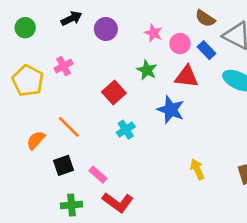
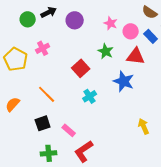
green circle: (25, 28) -> (28, 19), moved
orange semicircle: (36, 140) -> (13, 104), moved
red L-shape: (118, 202) -> (84, 151), turned 110

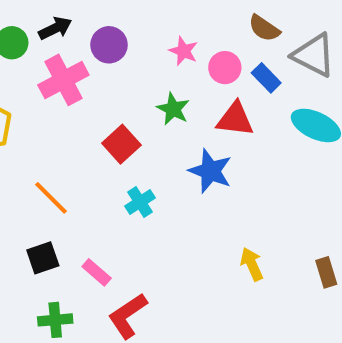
pink cross: (43, 48) -> (63, 80), moved, size x1.6

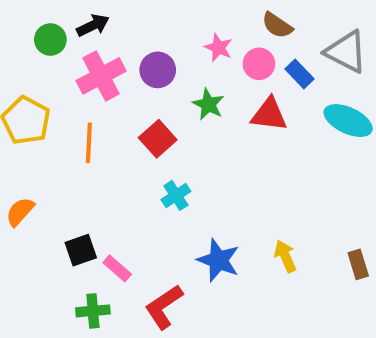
brown semicircle: (264, 28) -> (277, 25), moved
purple circle: (109, 45) -> (158, 70), moved
blue star: (210, 171) -> (218, 260), moved
orange line: (51, 198) -> (89, 143), moved, turned 48
pink rectangle: (97, 272) -> (117, 268), moved

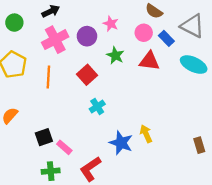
green circle: (50, 40) -> (14, 23), moved
pink star: (218, 48) -> (111, 24), moved
yellow arrow: (285, 256) -> (146, 134), moved

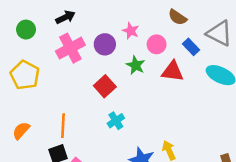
pink circle: (144, 33) -> (157, 44), moved
orange line: (48, 77) -> (63, 126), moved

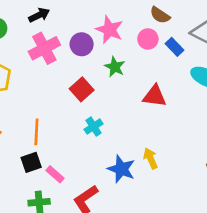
pink star: (131, 31) -> (109, 30), size x1.5
pink circle: (157, 44) -> (148, 39), moved
red triangle: (173, 71) -> (155, 96), moved

